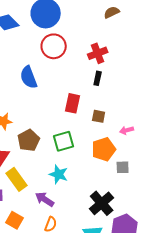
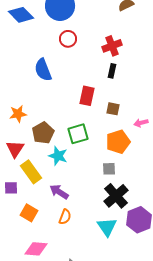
red circle: (54, 46) -> (68, 39), size x0.7
gray square: (123, 167) -> (109, 169), moved
cyan star: (59, 174) -> (58, 156), moved

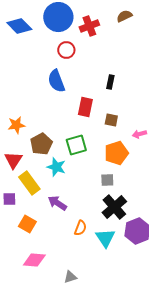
red cross: (112, 46) -> (89, 26), moved
blue semicircle: (43, 70) -> (56, 81), moved
orange semicircle: (65, 217) -> (80, 228), moved

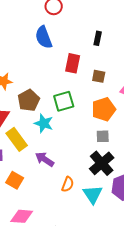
gray square: (107, 180) -> (103, 136), moved

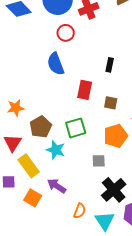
gray square: (103, 136) -> (99, 161), moved
orange square: (15, 180) -> (33, 198), moved

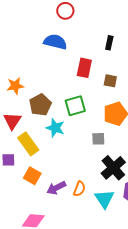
blue semicircle: (56, 64) -> (55, 42), turned 125
purple arrow: (57, 186) -> (56, 188), moved, turned -60

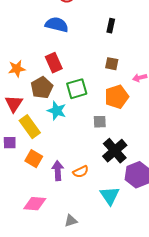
red rectangle: (84, 68) -> (54, 63), moved, turned -36
purple arrow: (56, 188) -> (58, 171), turned 114
orange semicircle: (79, 189) -> (81, 172), turned 42
cyan triangle: (104, 199) -> (110, 196), moved

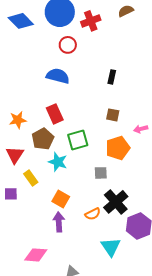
yellow rectangle: (30, 127) -> (31, 178), size x0.7
orange square: (34, 159) -> (61, 199), moved
orange semicircle: (81, 172) -> (93, 214), moved

